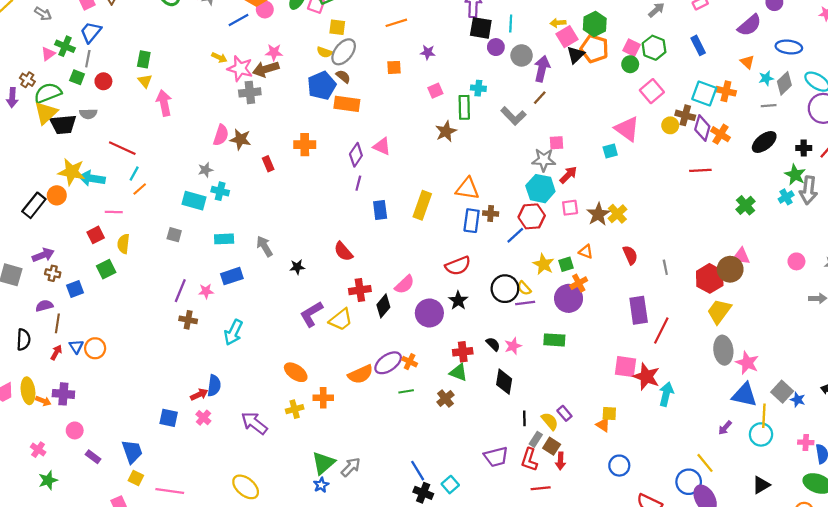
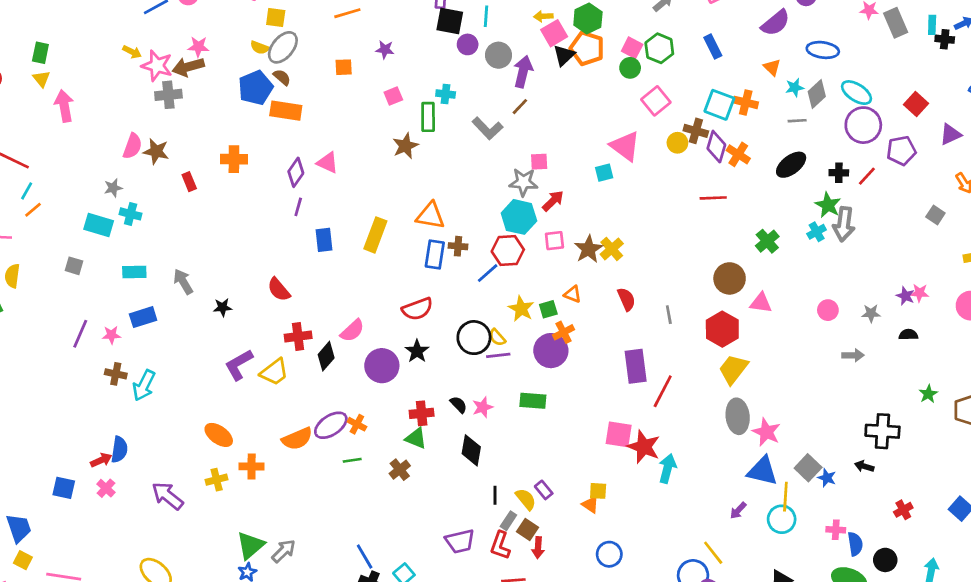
brown circle: (730, 269) -> (730, 278), moved
brown cross: (188, 320) -> (116, 374), moved

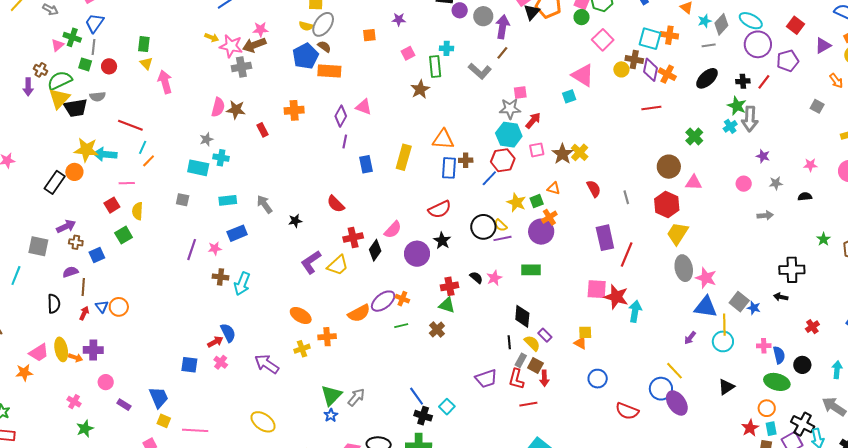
purple star: (905, 296) -> (763, 156), moved
blue semicircle: (119, 450) -> (228, 333), turned -30
black diamond: (471, 450) -> (522, 316), moved

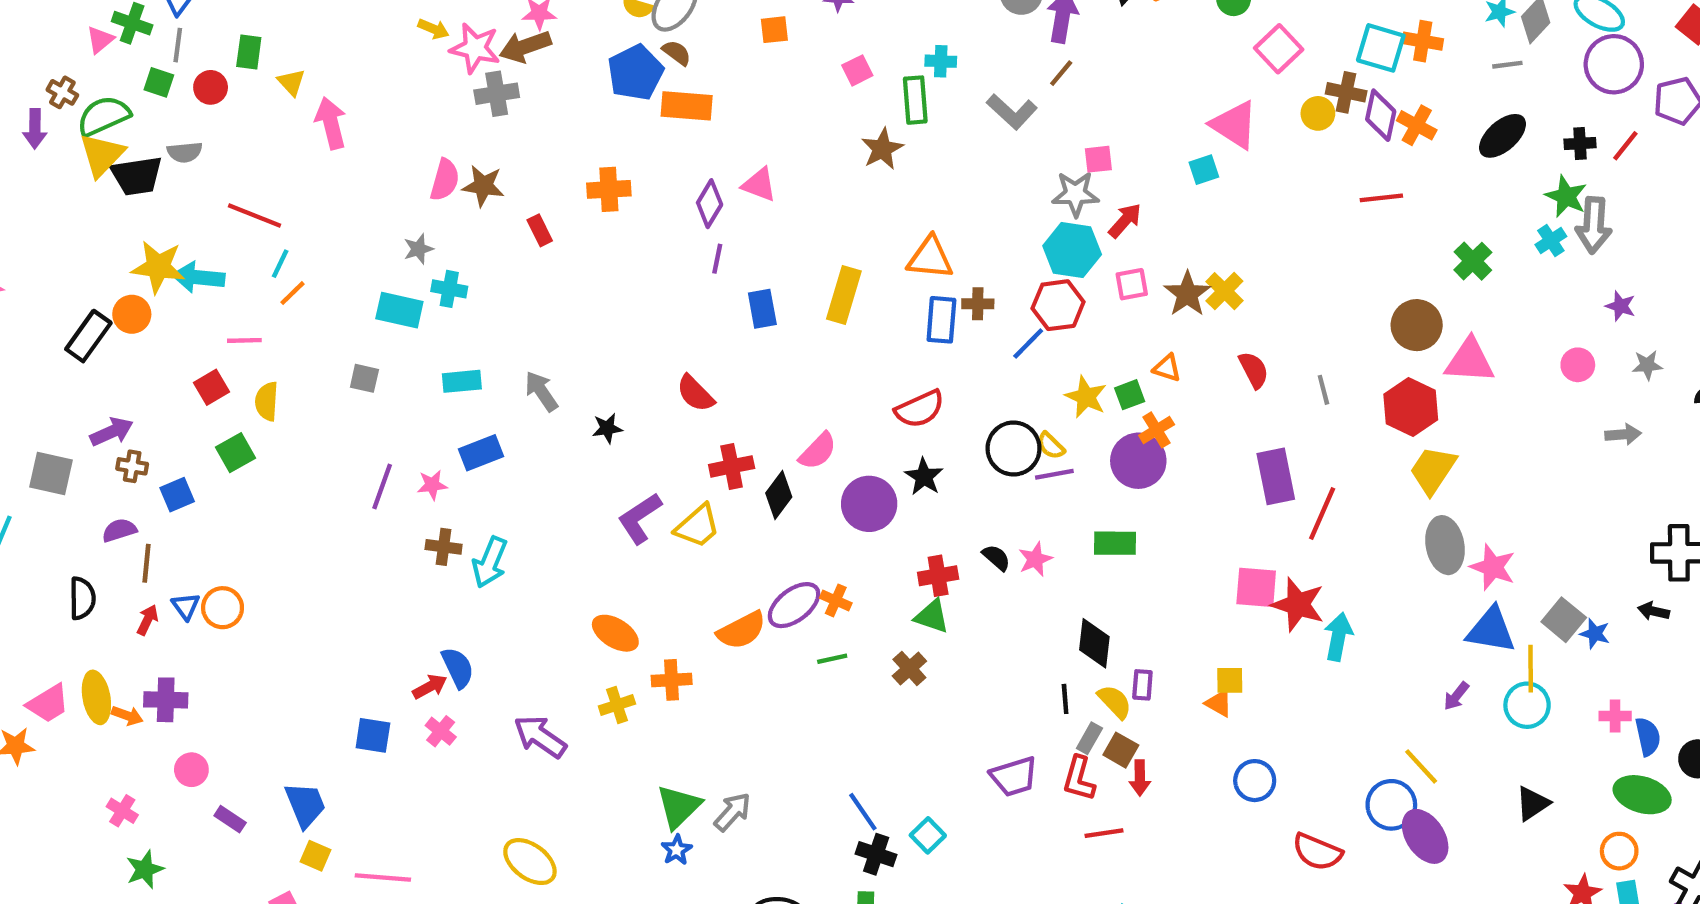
green rectangle: (144, 44) -> (249, 52), moved
pink triangle: (694, 183) -> (1470, 361), size x1.4
purple rectangle: (545, 335) -> (1142, 685), turned 48

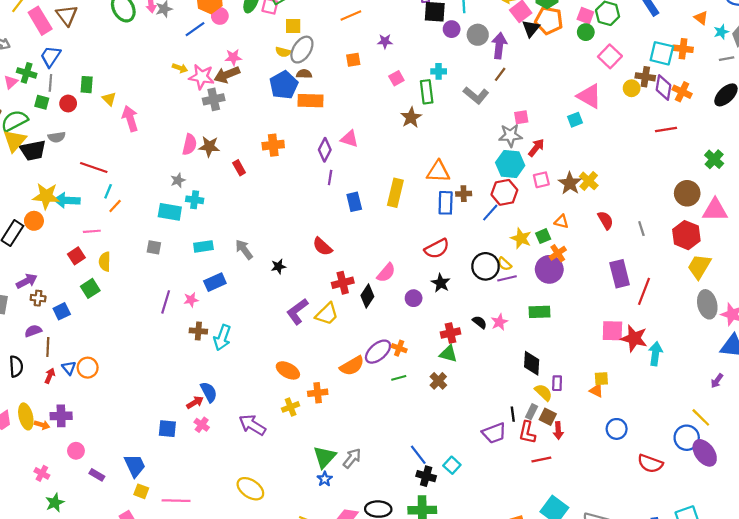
brown semicircle: (677, 53) -> (304, 74), turned -32
purple circle: (869, 504) -> (414, 298), size x0.6
black line: (1065, 699) -> (513, 414), moved

